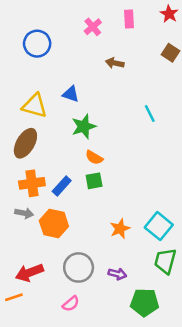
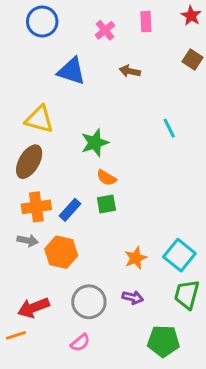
blue circle: (37, 44) -> (42, 22), moved
blue triangle: (71, 94) -> (71, 71), moved, size x1.5
purple arrow: (117, 274) -> (133, 297), moved

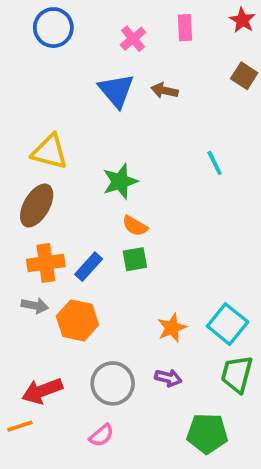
blue triangle: (71, 71) -> (116, 91), moved, turned 32

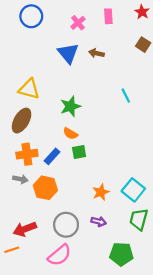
orange semicircle: (135, 226) -> (70, 134), moved
pink semicircle: (102, 435) -> (60, 255), size x1.6

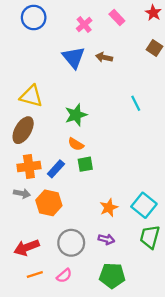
pink rectangle: (108, 16) -> (117, 17), turned -40
orange line: (12, 250) -> (35, 274), moved
green pentagon: (121, 254) -> (112, 276), moved
pink semicircle: (60, 255) -> (64, 276), size x0.6

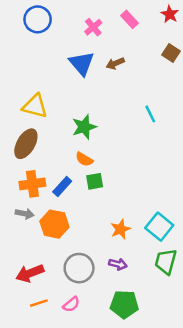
brown arrow: (104, 57) -> (115, 63), turned -35

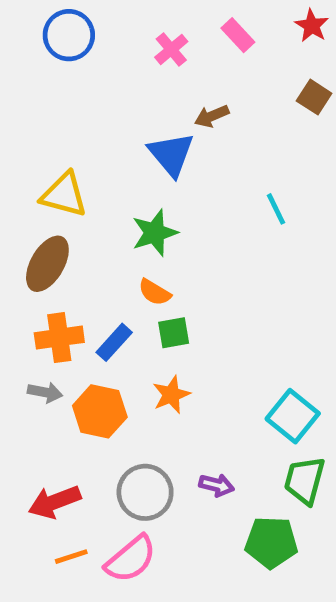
blue triangle: (82, 63) -> (171, 154), moved
orange star: (120, 229) -> (171, 395), moved
pink semicircle: (71, 304) -> (131, 559), size x1.6
green pentagon: (124, 304) -> (271, 542), moved

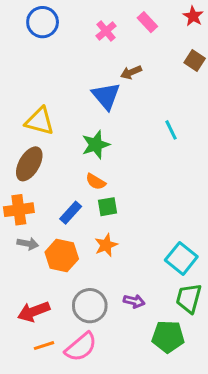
orange cross: (59, 338) -> (19, 210), moved

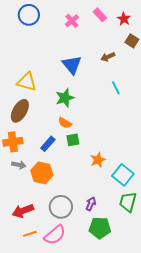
red star: (193, 16) -> (124, 19), moved
brown arrow: (131, 72) -> (108, 57), moved
orange star: (106, 245) -> (98, 160), moved
purple arrow: (134, 301) -> (91, 204), turned -80
green pentagon: (168, 337) -> (100, 228), moved

